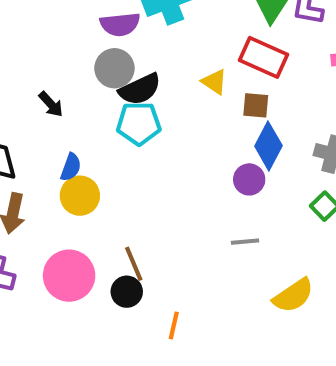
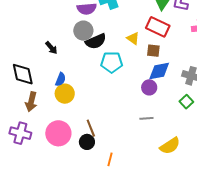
cyan pentagon: (139, 123) -> (112, 62), moved
blue diamond: (268, 146) -> (159, 71), turned 50

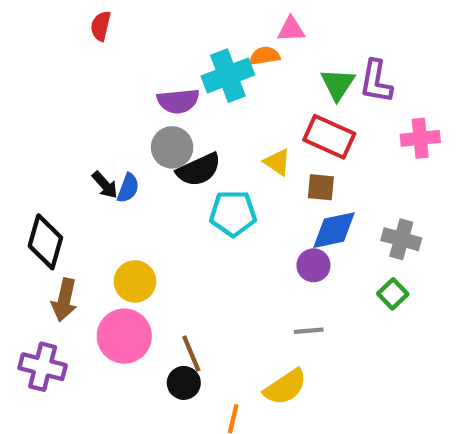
black diamond: (23, 74) -> (45, 242), turned 30
blue semicircle: (61, 79) -> (128, 188), moved
pink circle: (58, 133) -> (124, 336), moved
yellow semicircle: (170, 146) -> (285, 387), moved

